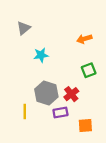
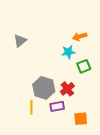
gray triangle: (24, 28) -> (20, 41), moved
cyan star: (41, 55) -> (68, 52), moved
yellow line: (25, 111) -> (31, 107), moved

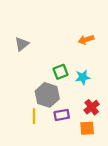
cyan star: (68, 52) -> (83, 77), moved
green square: (84, 66) -> (61, 72), moved
red cross: (67, 89) -> (92, 107), moved

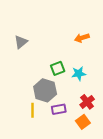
orange square: (87, 128) -> (83, 122), turned -32

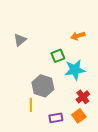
green square: (58, 68) -> (58, 56), moved
cyan star: (79, 74) -> (75, 70), size x1.5
purple rectangle: (59, 109) -> (56, 118), moved

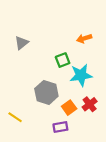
yellow line: (31, 105) -> (15, 117), moved, turned -56
orange square: (79, 116) -> (69, 108), moved

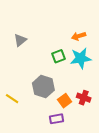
cyan star: (81, 75) -> (81, 58), moved
red cross: (90, 104) -> (84, 98), turned -32
yellow line: (15, 117) -> (12, 99), moved

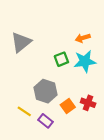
gray triangle: (20, 40) -> (21, 42), size x1.5
yellow line: (12, 99) -> (24, 111), moved
purple rectangle: (56, 119) -> (46, 121), moved, turned 48

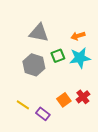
gray triangle: (21, 42) -> (39, 33), moved, turned 50
gray hexagon: (46, 91) -> (34, 65), moved
red cross: (88, 103) -> (83, 97), turned 32

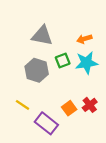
yellow line: (23, 105) -> (23, 105), moved
purple rectangle: (43, 114) -> (46, 123), size x1.5

